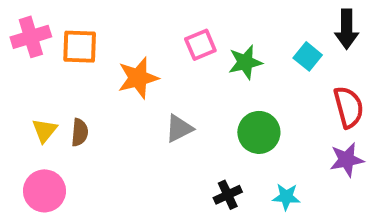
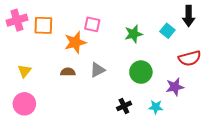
pink square: (200, 45) -> (92, 24), moved, turned 35
red semicircle: (349, 107) -> (190, 58), turned 90
brown semicircle: (80, 132) -> (68, 72), moved, turned -96
purple star: (347, 160) -> (175, 87), moved

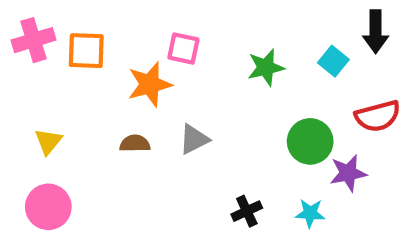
green circle: (141, 72) -> (310, 141), moved

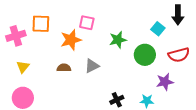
pink cross: (34, 40) -> (16, 36), moved
green star: (266, 67) -> (118, 40), moved
green circle: (310, 141) -> (145, 55), moved

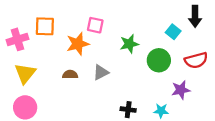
yellow triangle: (23, 67) -> (25, 73), size x1.5
black cross: (117, 100) -> (128, 110), turned 32

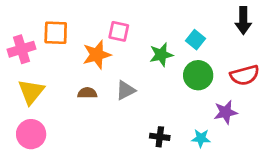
cyan square: (173, 32) -> (195, 40), moved

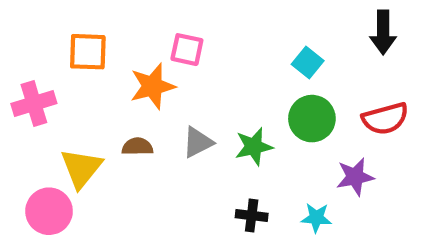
pink cross: (21, 49) -> (34, 103), moved
green star: (161, 55) -> (254, 147), moved
yellow triangle: (31, 92) -> (81, 168), moved

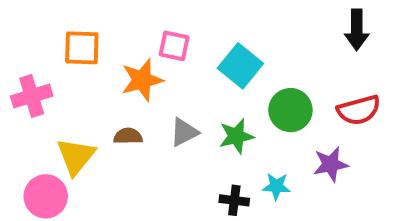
cyan square: (308, 63) -> (240, 66), moved, size x1.5
cyan star: (316, 218) -> (276, 186), moved

